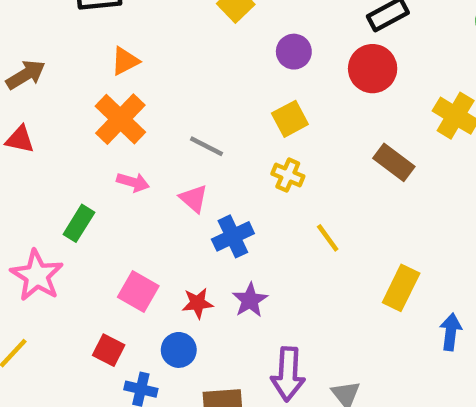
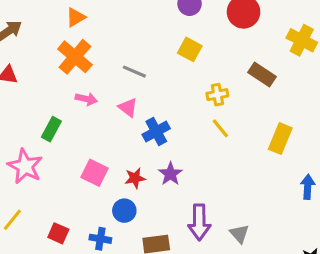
yellow square: (290, 119) -> (190, 49), turned -30
yellow cross: (288, 175) -> (217, 95), moved, turned -30
yellow rectangle: (401, 288) -> (280, 139), moved
red square: (109, 350) -> (58, 233), moved

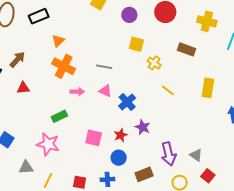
yellow cross: (217, 95) -> (154, 63), moved, turned -32
green rectangle: (51, 129) -> (59, 116), turned 49

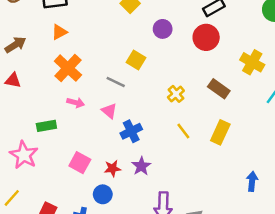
orange triangle: (58, 41) -> (59, 32), moved
yellow square: (136, 44) -> (136, 60), moved
yellow rectangle: (208, 88) -> (220, 132), moved

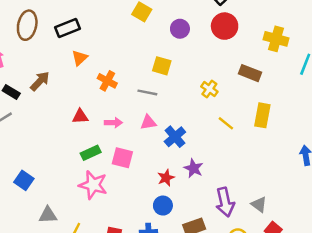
orange cross: (68, 68) -> (107, 81), moved, size x0.7
red triangle: (13, 80) -> (80, 116), moved
pink triangle: (109, 111) -> (148, 122), turned -35
pink star: (24, 155) -> (93, 185), moved
pink square: (80, 163) -> (122, 158), moved

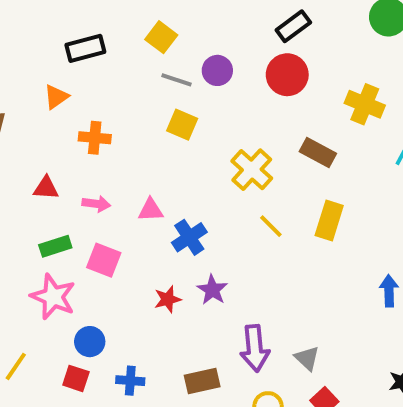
black rectangle: (67, 28) -> (85, 48), moved
orange cross: (107, 81) -> (95, 138), turned -30
yellow cross: (209, 89) -> (252, 170), size x1.5
gray line: (147, 92) -> (177, 80), moved
blue circle: (163, 206) -> (90, 342), moved

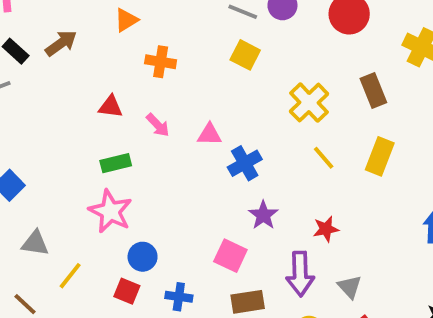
brown rectangle: (318, 153) -> (373, 90), turned 36
pink arrow: (96, 204) -> (158, 125), turned 35
pink square: (104, 260) -> (230, 256), moved
red star: (168, 299) -> (326, 229), moved

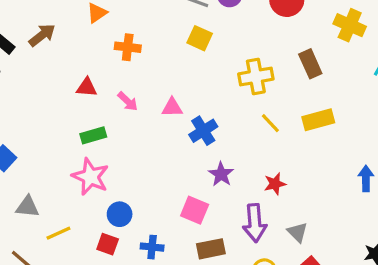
yellow cross: (309, 103) -> (256, 77), turned 36
yellow rectangle: (380, 156) -> (318, 120), turned 56
yellow line: (70, 276) -> (58, 233), turned 30

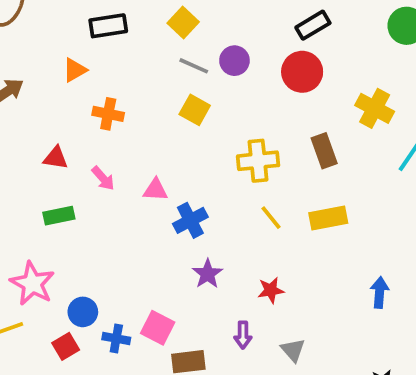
pink star: (90, 177) -> (32, 283), moved
pink square: (195, 210) -> (158, 328), moved
purple arrow: (255, 223) -> (243, 335), size x0.6
red square: (108, 244) -> (66, 346), turned 35
blue cross: (152, 247) -> (116, 339), moved

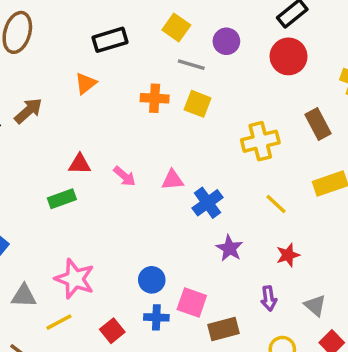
purple circle: (234, 61) -> (226, 41), moved
orange cross: (108, 114) -> (155, 98), moved
green rectangle: (59, 216) -> (62, 199), moved
yellow line: (271, 218) -> (276, 204), moved
blue circle: (83, 312) -> (152, 280), moved

